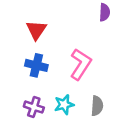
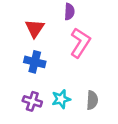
purple semicircle: (105, 12) -> (69, 12), moved
pink L-shape: (81, 64) -> (80, 43), moved

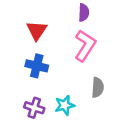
purple semicircle: (69, 12) -> (84, 13), moved
gray semicircle: (92, 100) -> (98, 87), moved

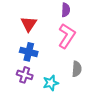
purple cross: (34, 108) -> (25, 75), moved

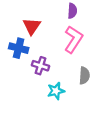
blue cross: (29, 52) -> (19, 48), moved
purple cross: (25, 75) -> (41, 66), moved

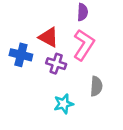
red triangle: (32, 26) -> (49, 37), moved, turned -36
purple cross: (41, 66) -> (56, 64), moved

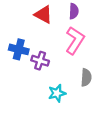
red triangle: (49, 37) -> (43, 15), moved
purple cross: (56, 64) -> (40, 61), moved

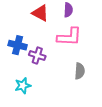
pink L-shape: (75, 40) -> (69, 37), turned 60
cyan star: (57, 93) -> (23, 86), moved

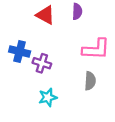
pink L-shape: (69, 37) -> (96, 49), moved
cyan star: (23, 86) -> (48, 97), moved

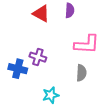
blue cross: (20, 51) -> (18, 69), moved
cyan star: (48, 97) -> (51, 95), moved

